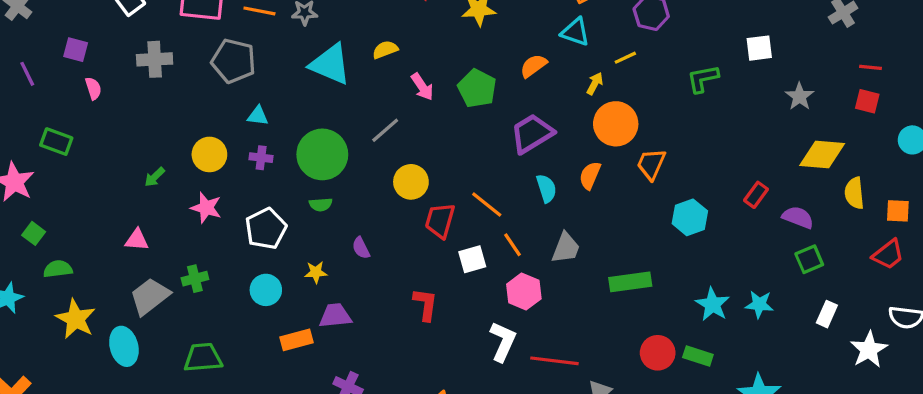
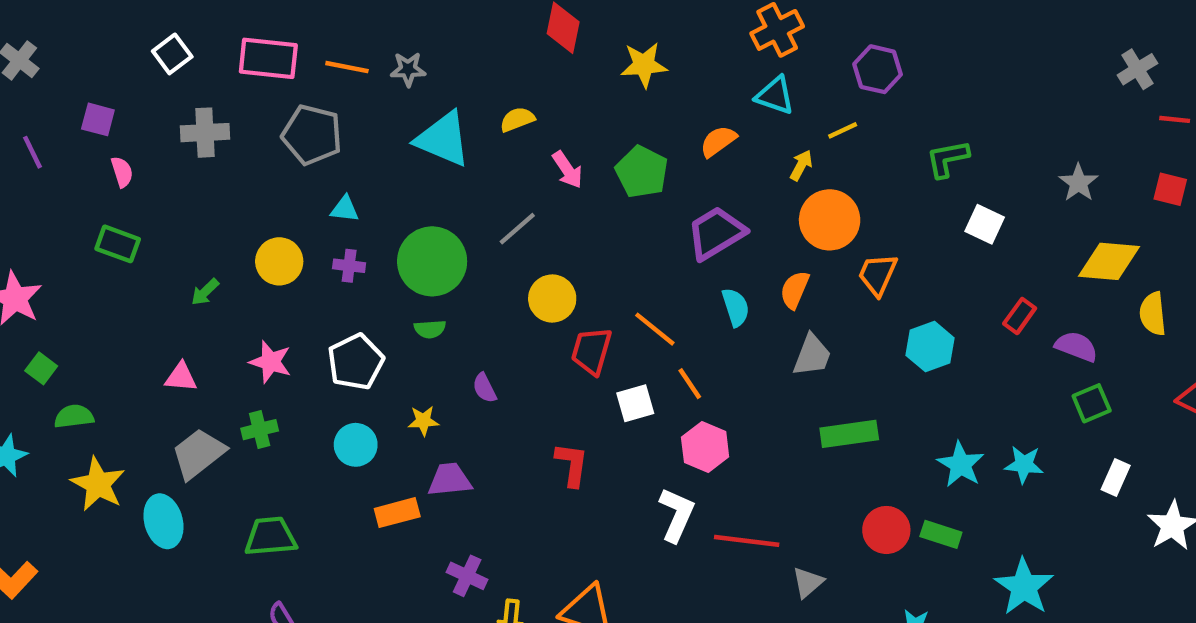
white square: (759, 48) -> (985, 224), moved, turned 32
red line: (870, 67) -> (1175, 119), moved
green rectangle: (56, 142) -> (118, 244), moved
pink star: (206, 208) -> (270, 362), moved
gray trapezoid: (566, 248) -> (812, 355), moved

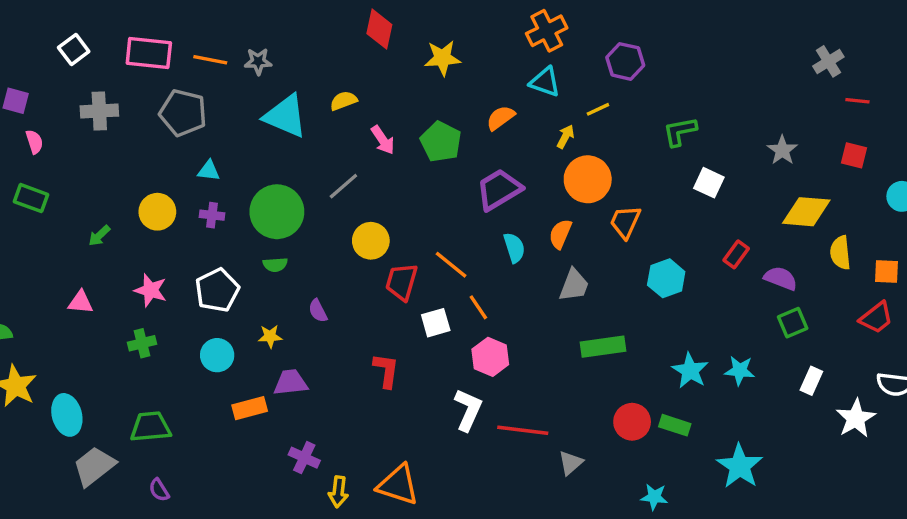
gray trapezoid: (198, 454) -> (94, 466), moved

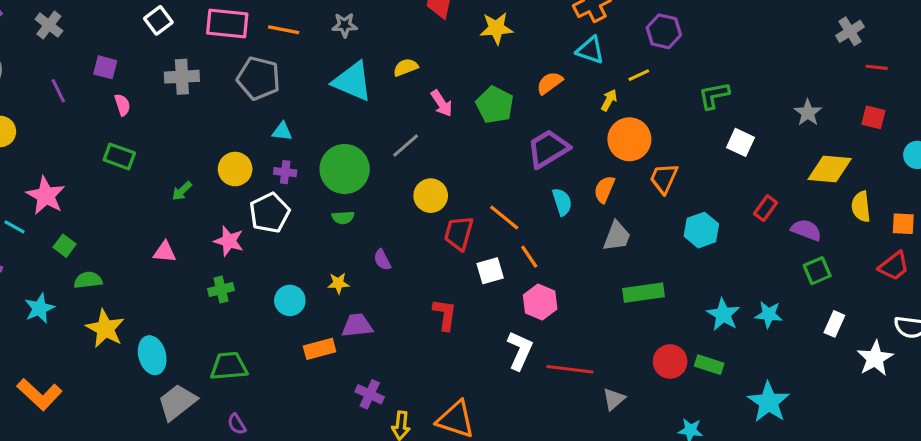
gray star: (258, 61) -> (345, 25), moved
white pentagon: (217, 290) -> (270, 213), moved

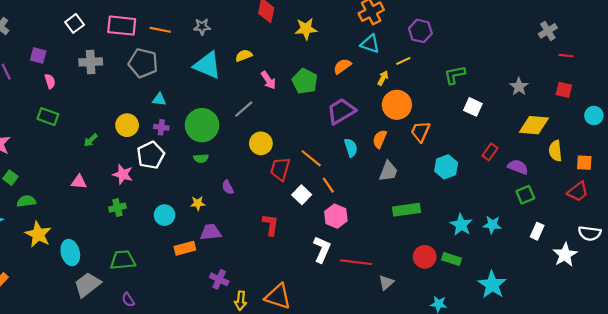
white square: (490, 271) -> (302, 195), turned -30

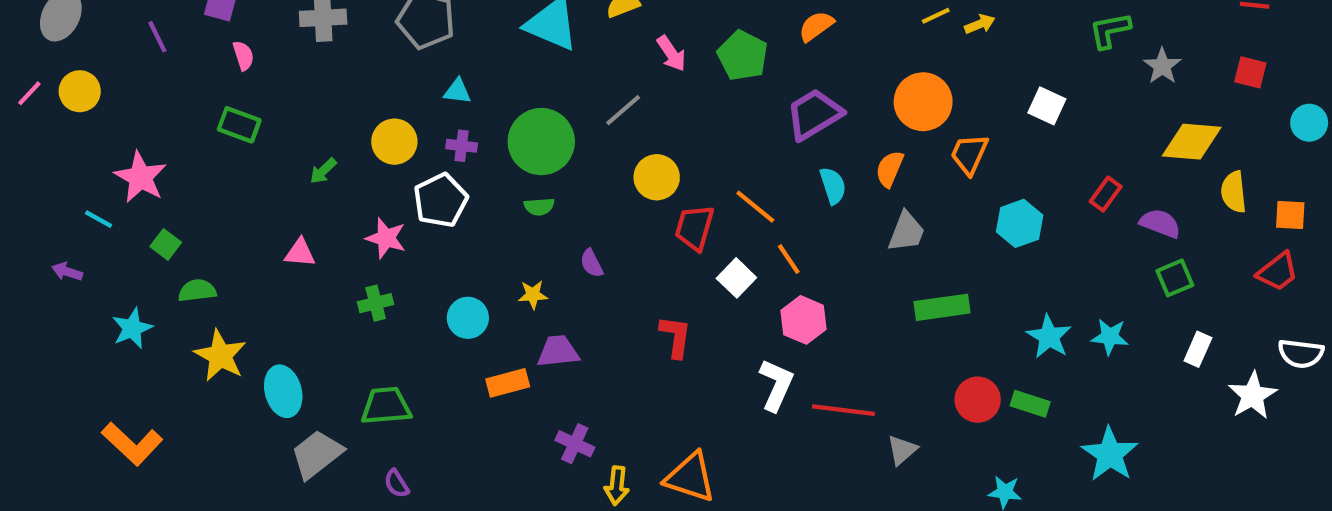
green L-shape: (455, 75) -> (1110, 30), moved
yellow arrow: (383, 78) -> (980, 24), moved, turned 40
white square: (473, 107) -> (1047, 106), moved

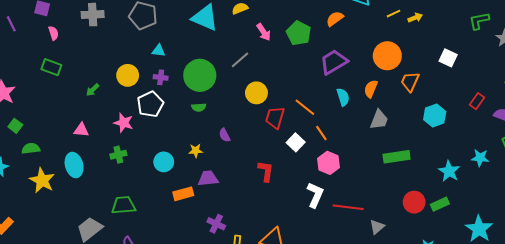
cyan star: (1110, 337) -> (480, 158), moved
cyan ellipse: (283, 391) -> (74, 165), moved
green rectangle: (1030, 404) -> (440, 204), turned -42

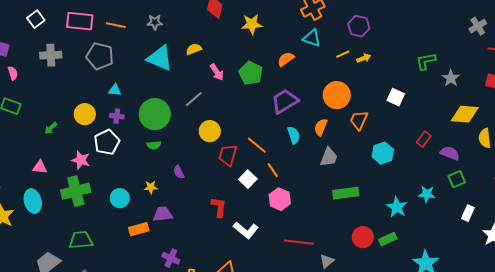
green cross: (118, 155) -> (76, 191), size x1.8
white L-shape: (315, 195) -> (246, 230), moved, turned 105

